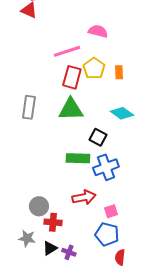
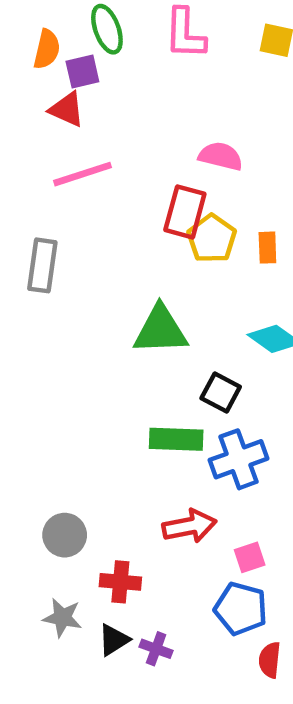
pink line: (67, 51) -> (82, 174), moved
red rectangle: (72, 77) -> (185, 212), moved
gray rectangle: (29, 107) -> (42, 265), moved
gray circle: (39, 206) -> (65, 535), moved

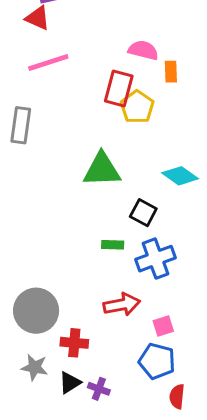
orange rectangle: (267, 248) -> (171, 72), moved
green rectangle: (176, 439) -> (113, 245), size x0.6
gray circle: (65, 535) -> (36, 311), size x1.5

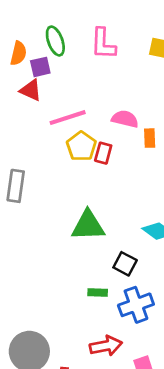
pink line: (48, 62) -> (68, 118), moved
red rectangle: (119, 89) -> (103, 153), size x0.7
yellow pentagon: (137, 107) -> (81, 146), moved

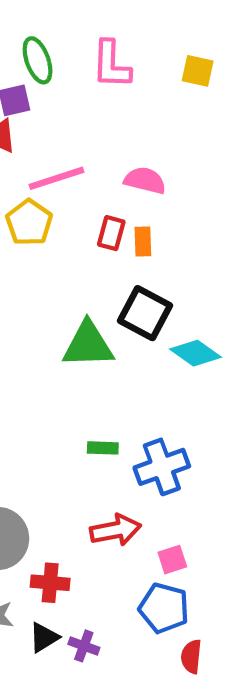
orange rectangle: (150, 138) -> (143, 241), moved
yellow pentagon: (81, 146) -> (29, 223), moved
black square: (125, 264) -> (145, 313), moved, size x1.4

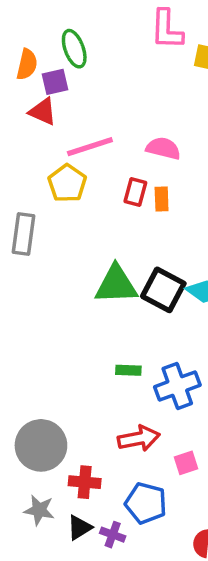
pink L-shape: (111, 65) -> (167, 29), moved
black square: (145, 313) -> (163, 290), moved
blue pentagon: (164, 608) -> (146, 503), moved

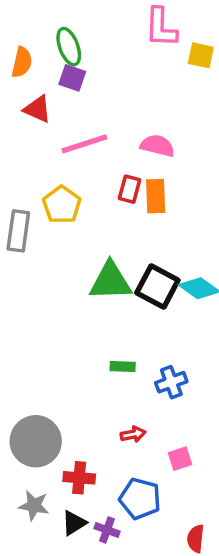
purple square: (55, 82) -> (72, 78), moved, turned 32
yellow pentagon: (67, 183) -> (62, 205), moved
orange rectangle: (162, 199) -> (156, 196), size x1.4
blue cross: (177, 386) -> (171, 382), size x0.7
red arrow: (139, 438) -> (133, 434), size x0.6

